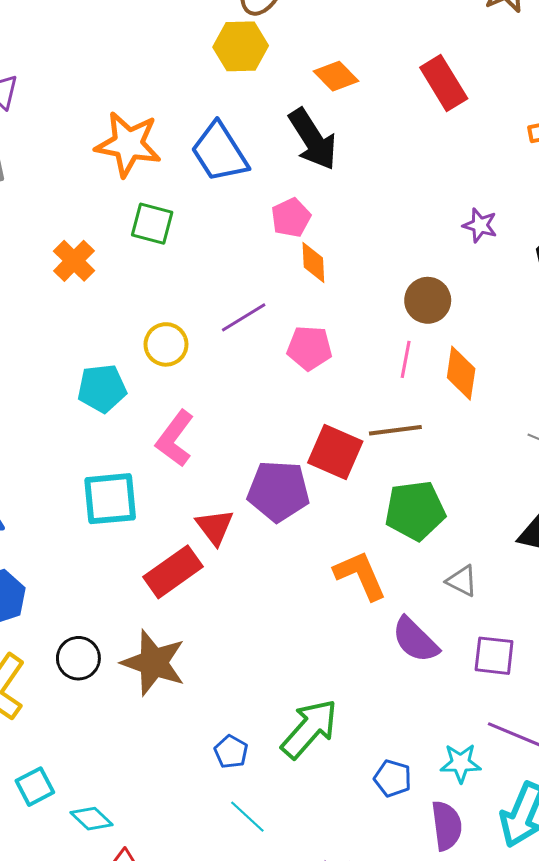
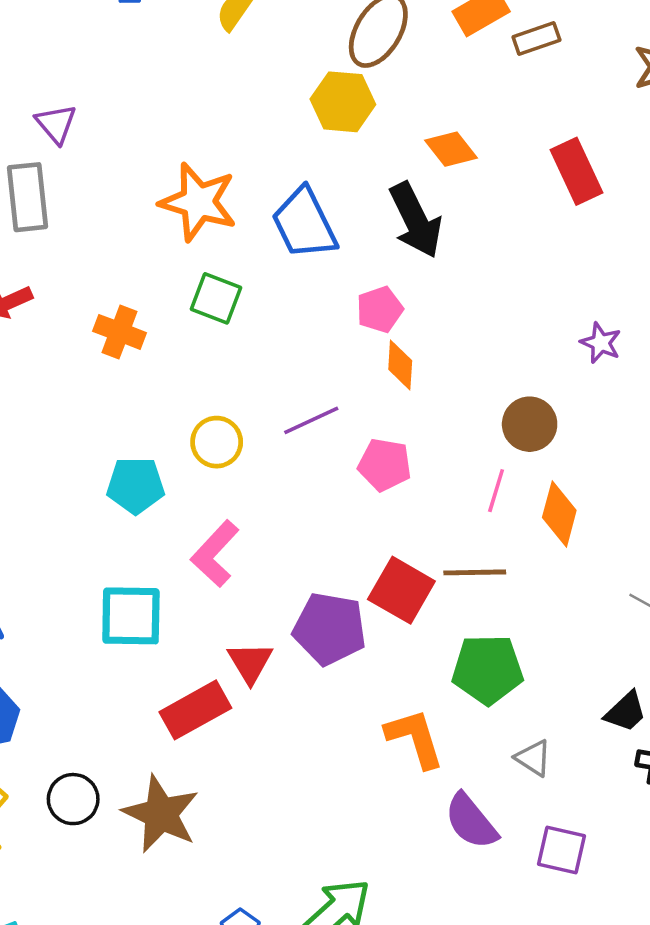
orange cross: (74, 261) -> (120, 332), turned -30

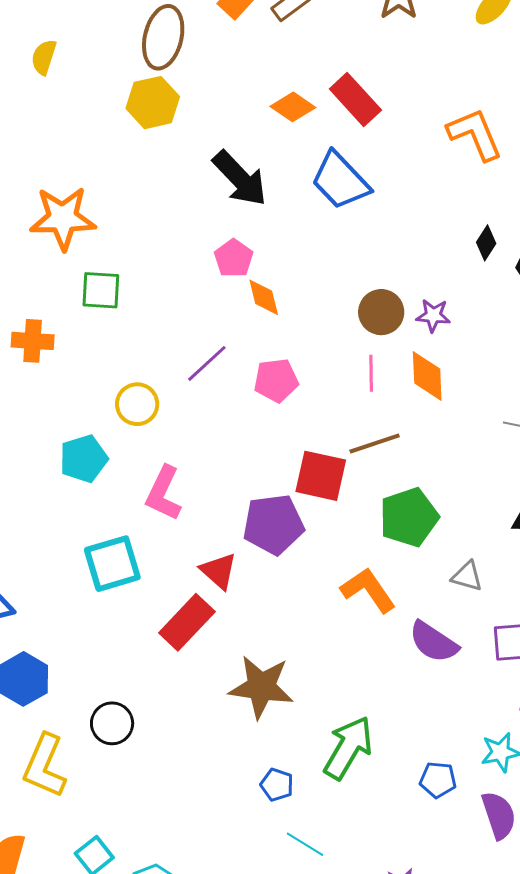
orange diamond: (451, 149) -> (293, 107), moved
blue trapezoid: (304, 223) -> (340, 181), moved
purple star: (601, 343) -> (433, 315), moved
brown star: (161, 814) -> (261, 687), moved

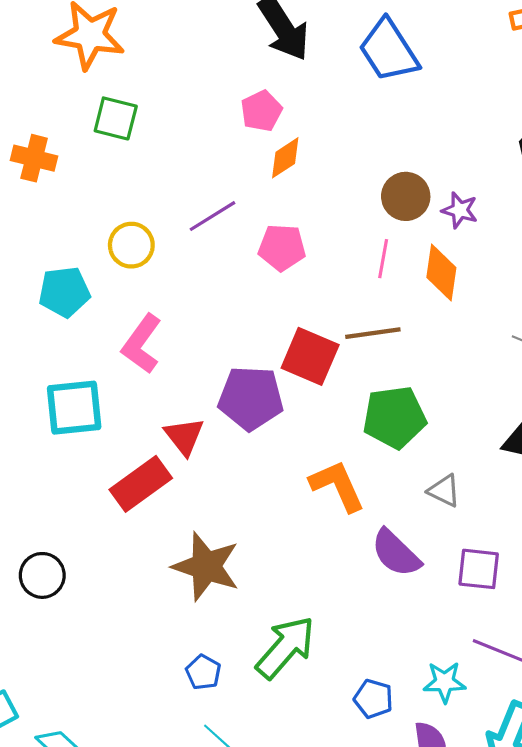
orange diamond: (264, 297) -> (285, 158), turned 60

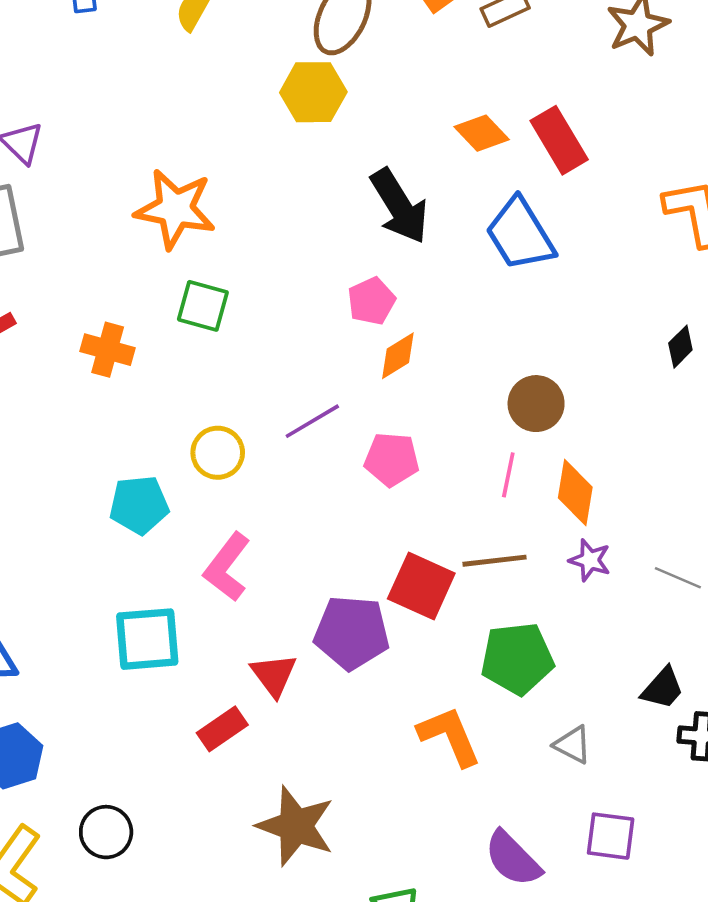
purple star: (460, 210) -> (590, 560), moved
red rectangle: (141, 484) -> (222, 729), size x0.7
purple semicircle: (396, 553) -> (513, 859), moved

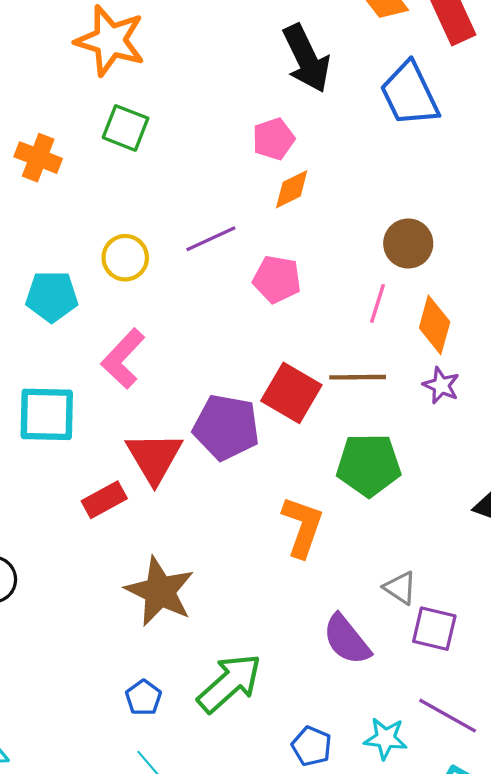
red triangle: (274, 675) -> (154, 457), size x1.4
orange L-shape: (449, 736) -> (302, 527), turned 36
gray triangle: (573, 745) -> (400, 588), moved

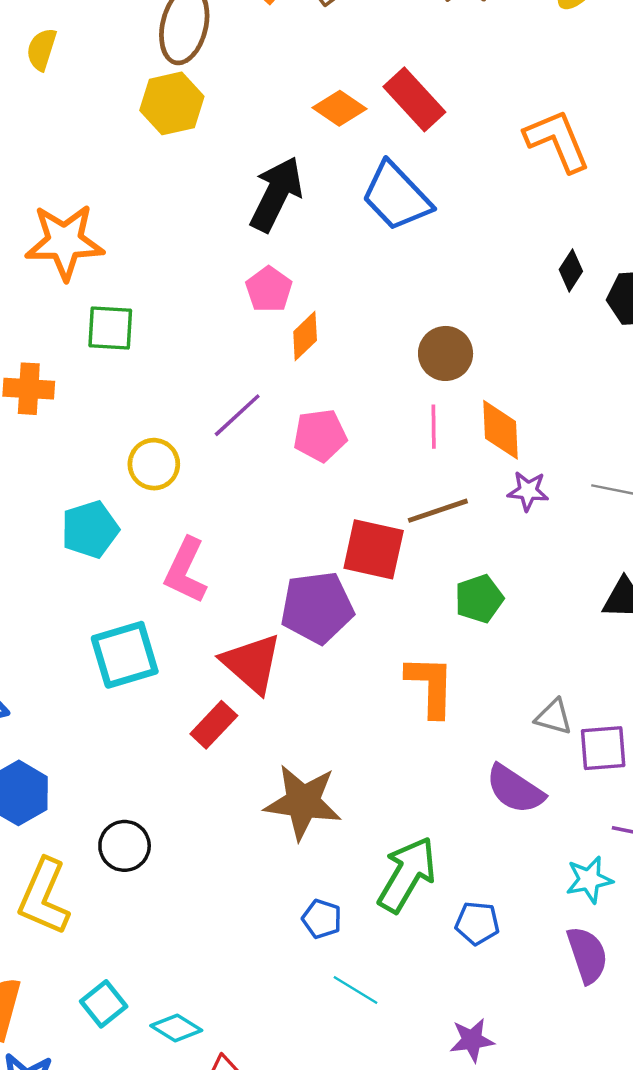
black arrow: (306, 58) -> (276, 194), turned -110
green pentagon: (369, 465) -> (479, 599), size x0.7
blue pentagon: (312, 746) -> (477, 923), moved

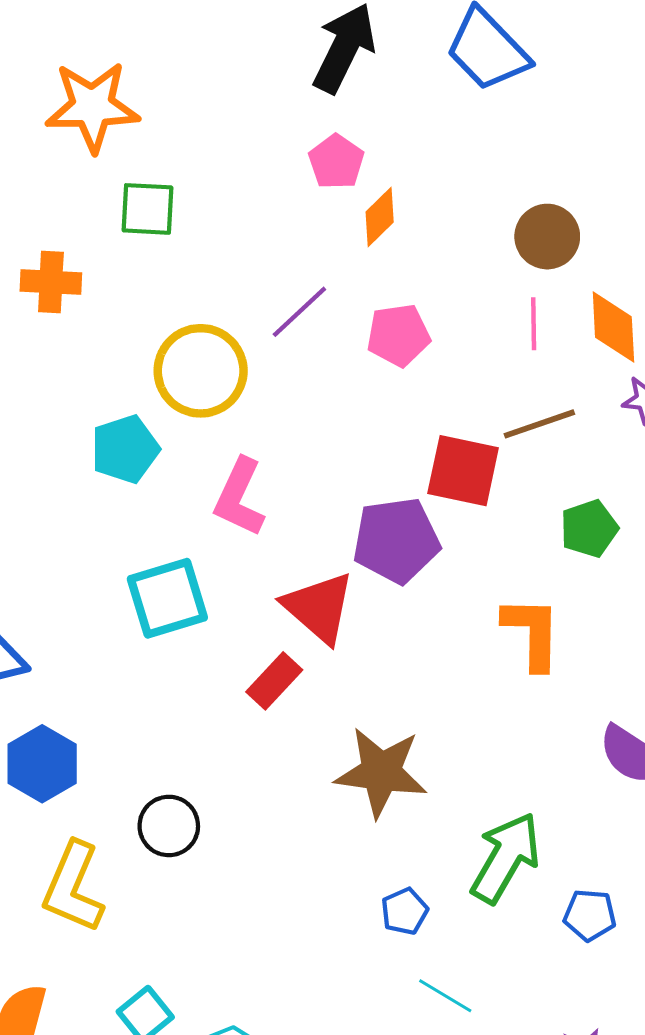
yellow circle: (154, 464) -> (201, 371), size x1.5
blue pentagon: (322, 919) -> (404, 911), turned 30

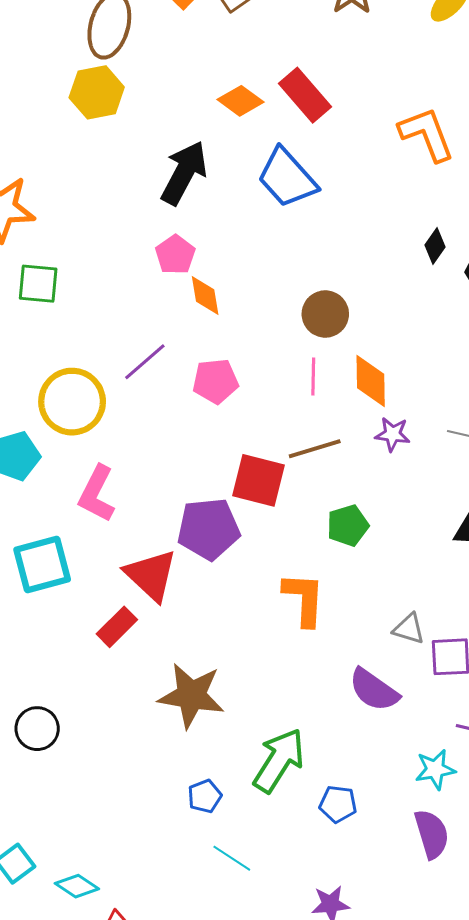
orange diamond: (380, 217) -> (205, 295), turned -57

